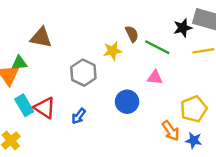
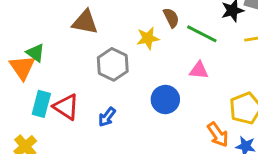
brown triangle: (41, 38) -> (85, 22), moved
green triangle: (19, 63) -> (35, 53), turned 42
cyan rectangle: (24, 105) -> (41, 104), turned 45

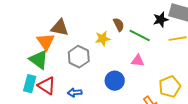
green triangle: (35, 53) -> (39, 60), moved, size x1.5
orange triangle: (22, 67) -> (46, 42), moved
blue arrow: (107, 117) -> (75, 93), turned 48

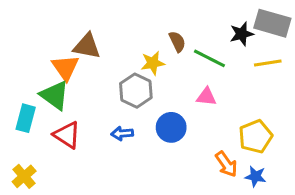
gray hexagon: (79, 57) -> (136, 91), moved
cyan rectangle: (30, 84) -> (26, 118), moved
blue arrow: (75, 93) -> (122, 134), moved

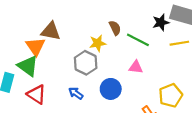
blue arrow: (122, 134) -> (76, 93), turned 40

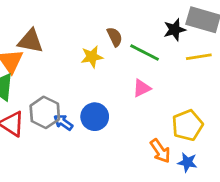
gray hexagon: (86, 63) -> (45, 112), moved
pink triangle: (136, 67) -> (142, 88), turned -32
blue circle: (111, 89) -> (95, 117), moved

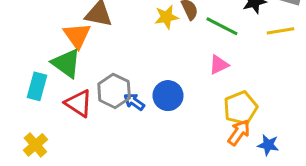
yellow star: (92, 57) -> (166, 17), moved
yellow pentagon: (187, 125) -> (240, 108), moved
orange arrow: (160, 151) -> (239, 133), turned -110

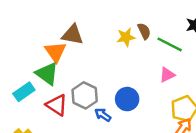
cyan rectangle: (37, 86) -> (24, 92), turned 40
blue arrow: (134, 102) -> (103, 115), moved

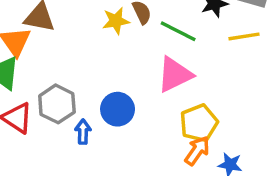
pink triangle: (167, 75) -> (175, 75), size x1.6
blue arrow: (103, 115) -> (83, 132), turned 56

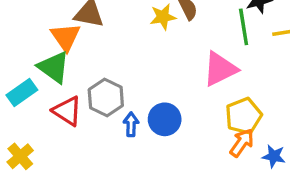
green line: (178, 31) -> (244, 27), moved, turned 54
blue circle: (118, 109) -> (165, 119), moved

